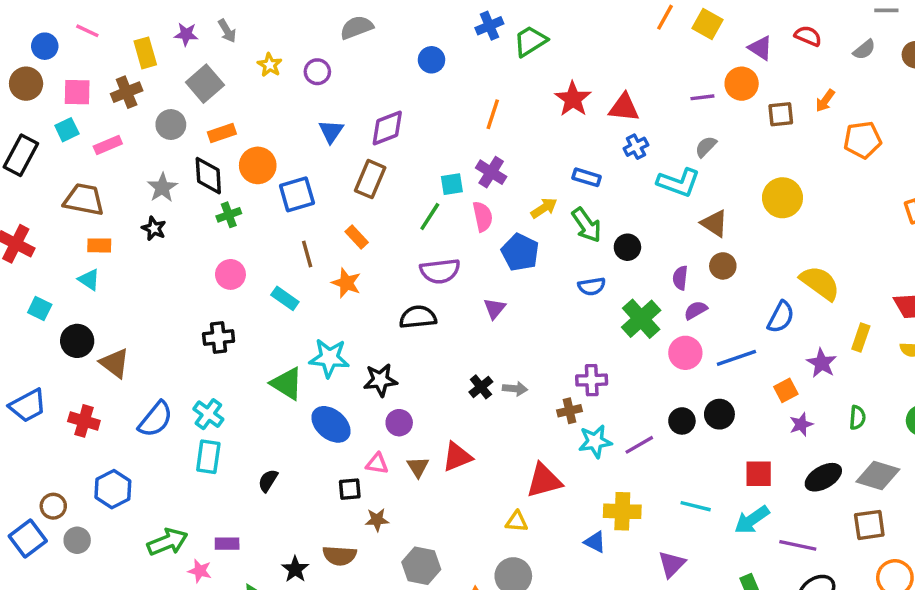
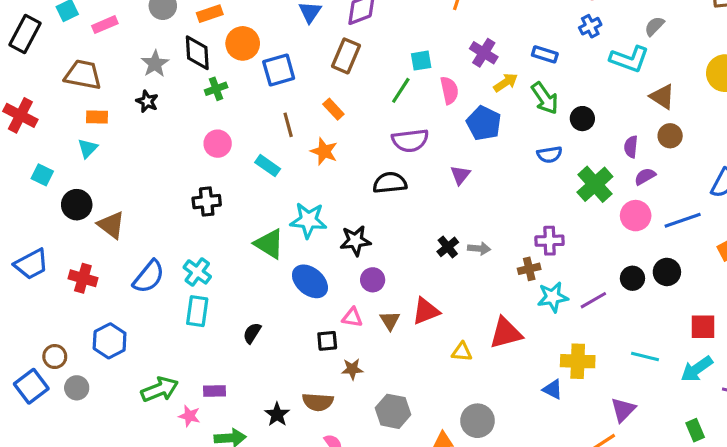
purple cross: (491, 172) -> (484, 53), moved
cyan triangle: (89, 280) -> (88, 148), turned 40
yellow triangle: (517, 521) -> (462, 352), moved

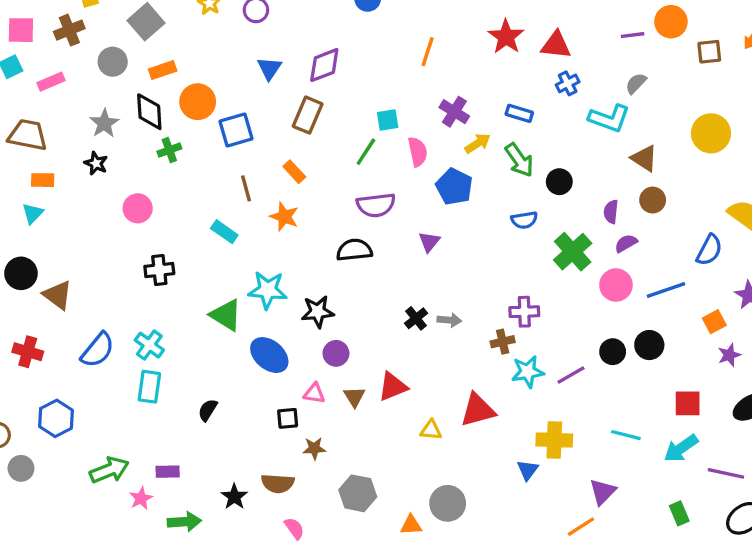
pink circle: (218, 144) -> (138, 208), moved
blue triangle: (553, 389) -> (528, 470), turned 40
pink star: (189, 416) -> (141, 498), turned 30

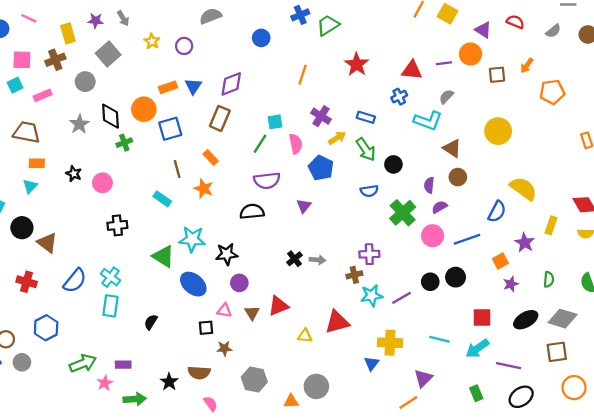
red triangle: (556, 45) -> (412, 70), moved
orange rectangle: (163, 70) -> (168, 87), moved
black star: (96, 163) -> (74, 174), moved

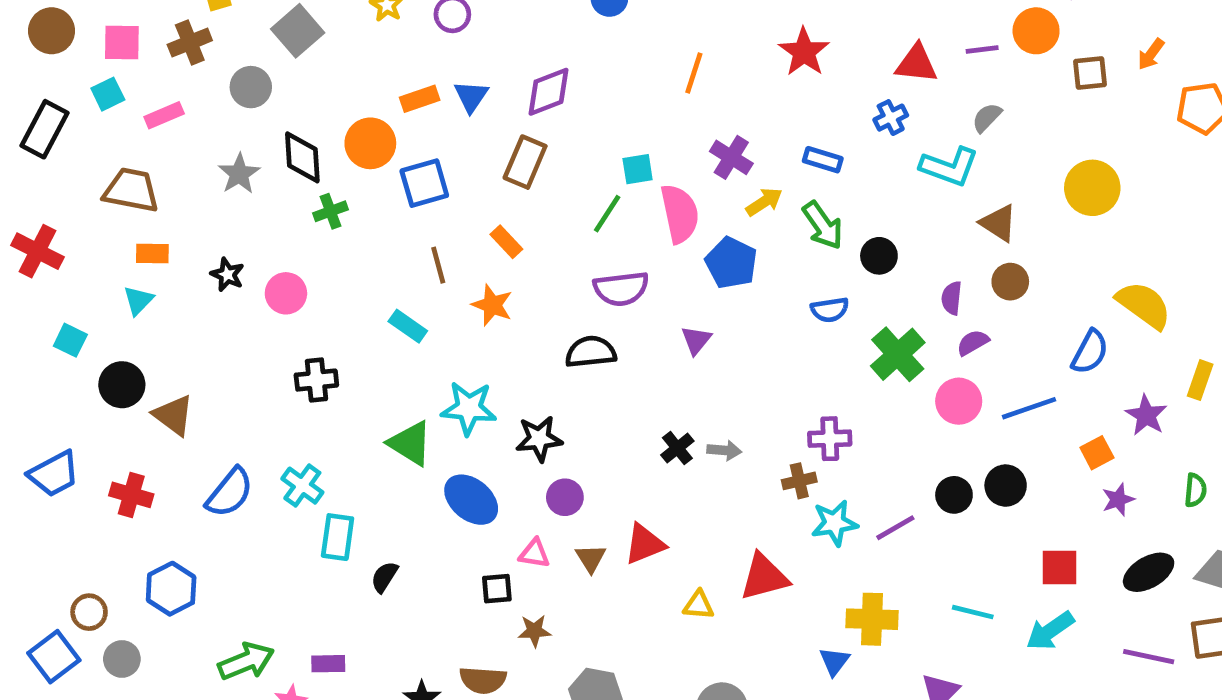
pink semicircle: (296, 144) -> (680, 214), size x1.4
cyan rectangle: (110, 306) -> (338, 537), moved
purple line: (508, 366) -> (1149, 657), moved

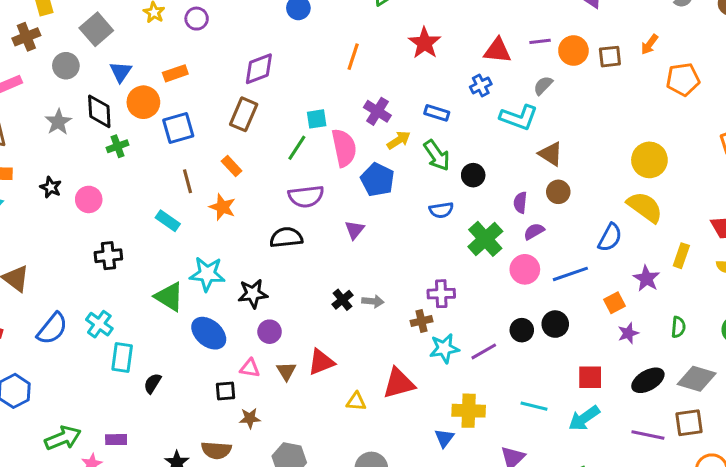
orange circle: (1036, 31) -> (573, 51), moved
blue triangle: (471, 96) -> (121, 72), moved
yellow circle: (1092, 188) -> (649, 160), moved

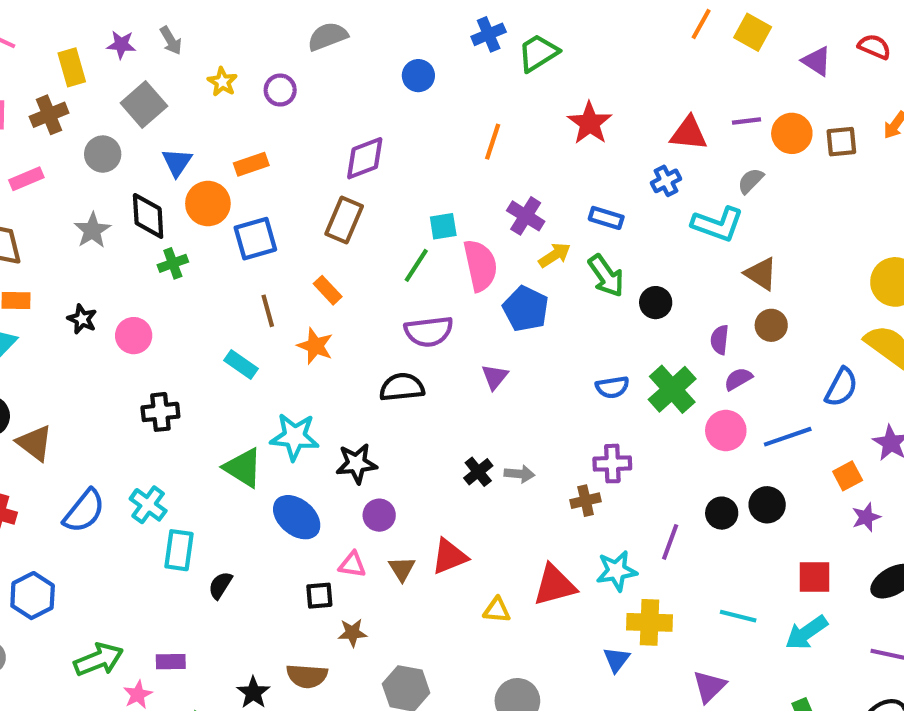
blue semicircle: (441, 210) -> (612, 387), moved
cyan star: (444, 348) -> (616, 571), moved
purple line: (484, 351) -> (670, 542), turned -40

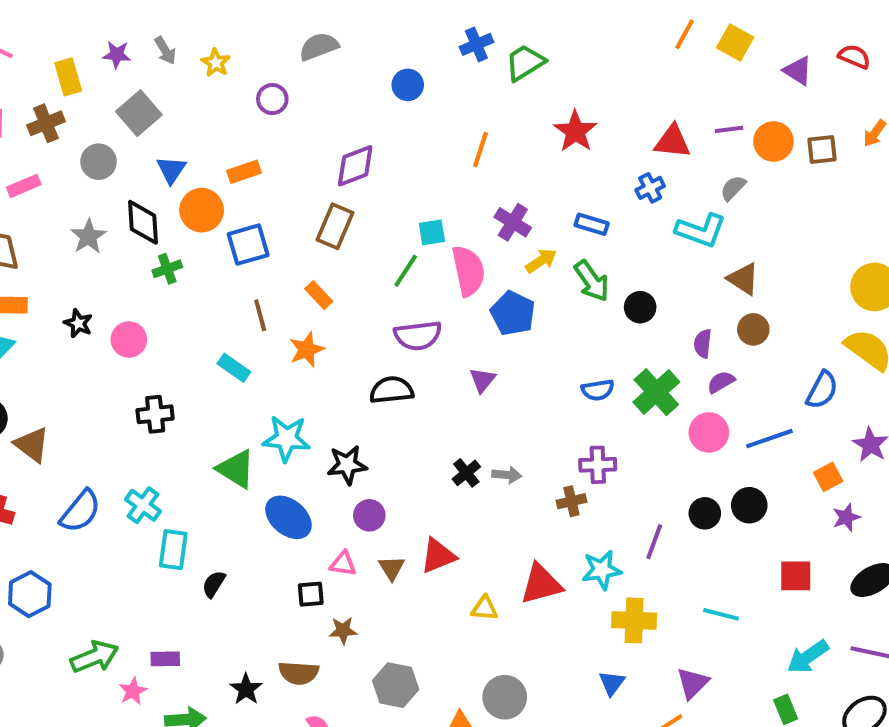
yellow star: (222, 82) -> (216, 63), moved
orange star: (315, 346) -> (307, 350), turned 30
cyan arrow: (806, 633) -> (808, 657), moved
blue triangle: (616, 660) -> (612, 683), moved

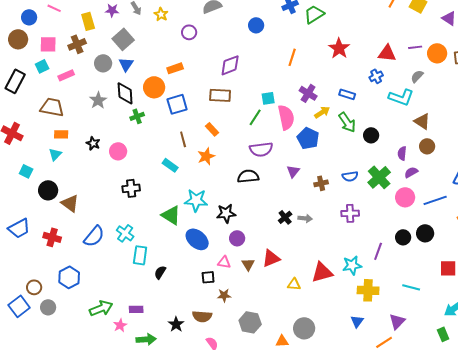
blue triangle: (171, 170) -> (126, 64), moved
brown rectangle: (335, 226) -> (220, 95), turned 70
brown cross: (571, 501) -> (321, 183), moved

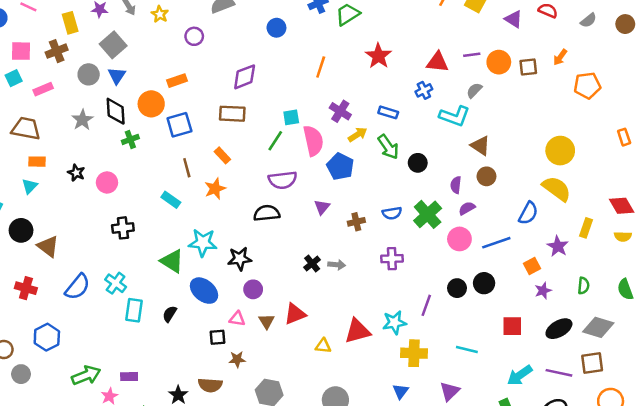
black semicircle: (160, 272) -> (170, 314), moved

